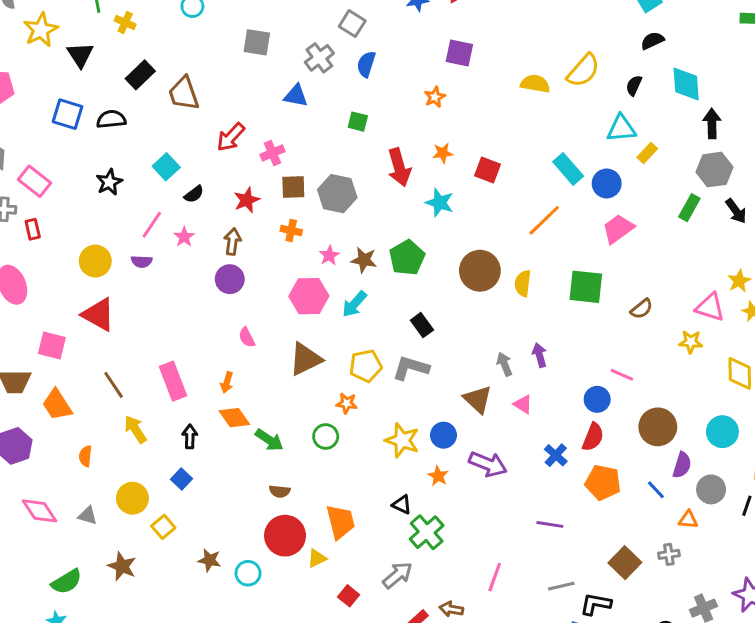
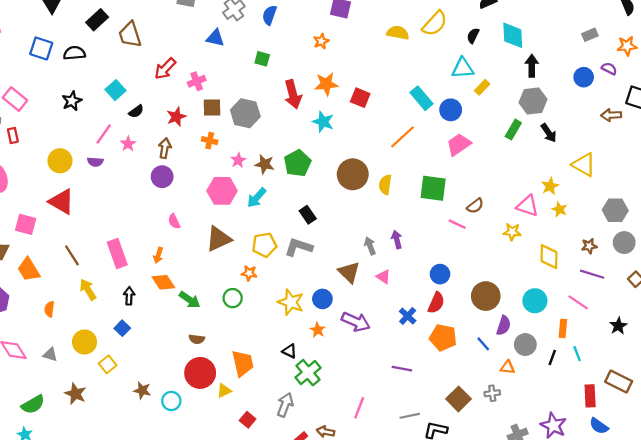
orange star: (443, 153) -> (326, 84), size x1.5
pink line: (622, 375) -> (457, 224), moved
gray arrow: (397, 575) -> (285, 405), turned -30

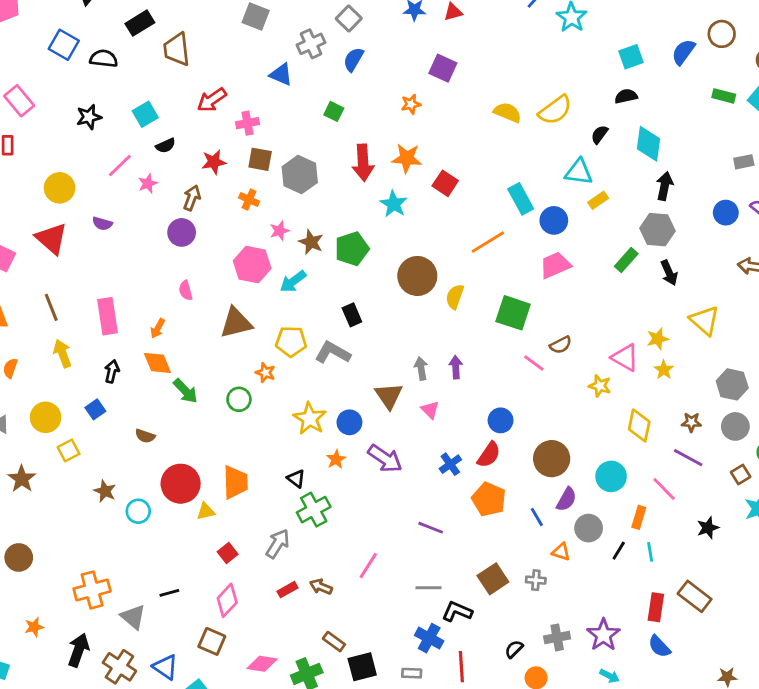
purple semicircle: (95, 162) -> (102, 224), moved
brown semicircle: (197, 339) -> (145, 436), moved

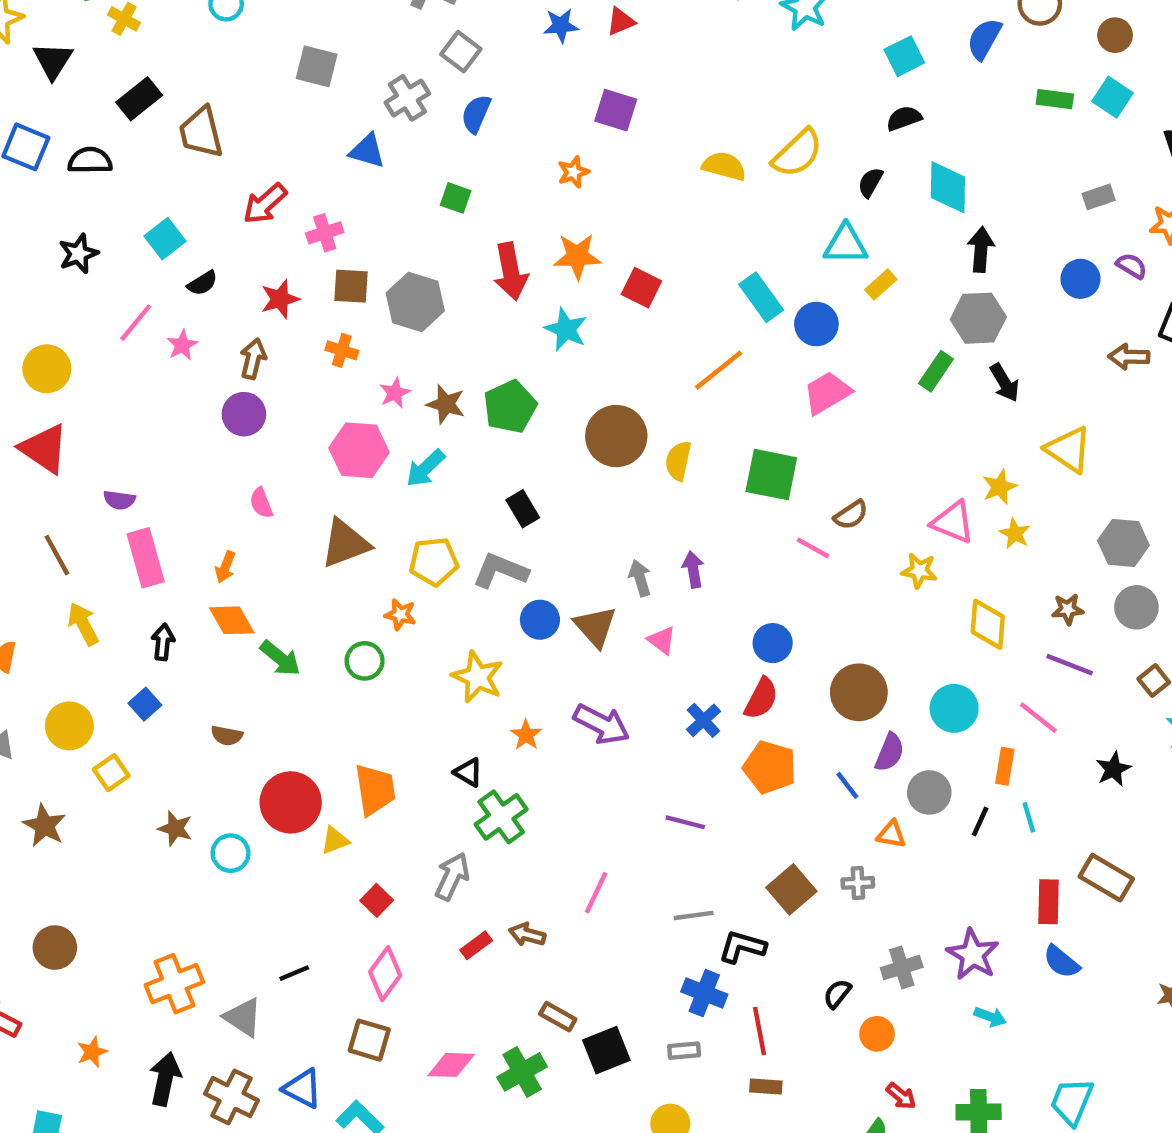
purple semicircle: (102, 224) -> (119, 500), moved
blue circle: (349, 422) -> (540, 620), moved

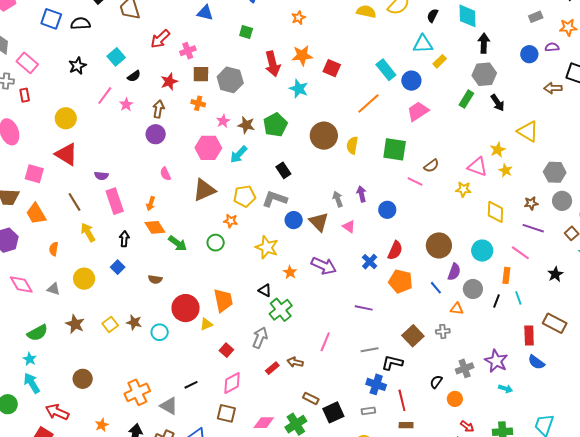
purple semicircle: (1132, 266) -> (552, 47), turned -32
blue circle: (773, 643) -> (387, 210), moved
yellow square: (111, 773) -> (110, 324), moved
pink diamond: (385, 974) -> (232, 383), turned 30

